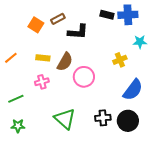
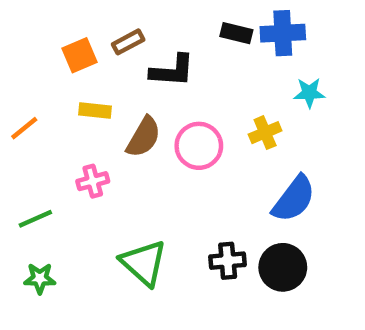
orange square: (36, 25) -> (80, 55), turned 35
yellow rectangle: (43, 58) -> (95, 110), moved
pink circle: (84, 77) -> (199, 146), moved

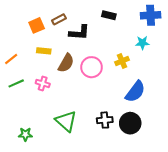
blue cross: (283, 33) -> (151, 15), moved
pink cross: (93, 181) -> (43, 83), turned 32
green line: (35, 219) -> (16, 83), moved
green star: (40, 278) -> (25, 134), moved

